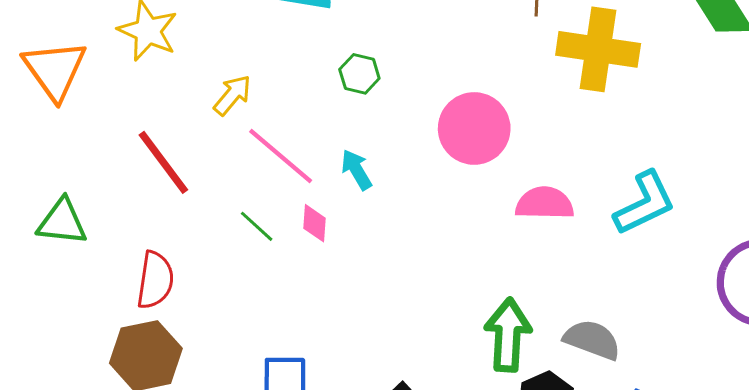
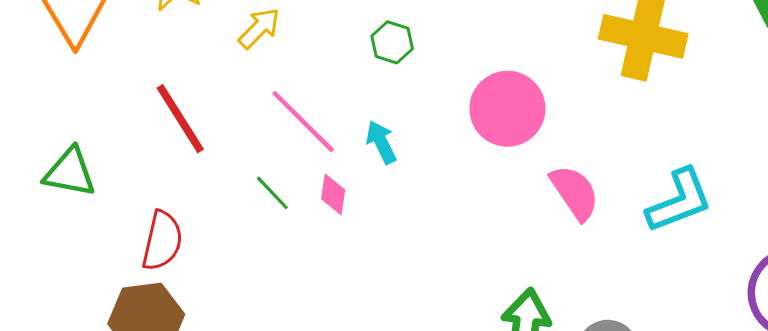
yellow arrow: (232, 95) -> (259, 28), moved
pink semicircle: (545, 203) -> (575, 193), turned 50

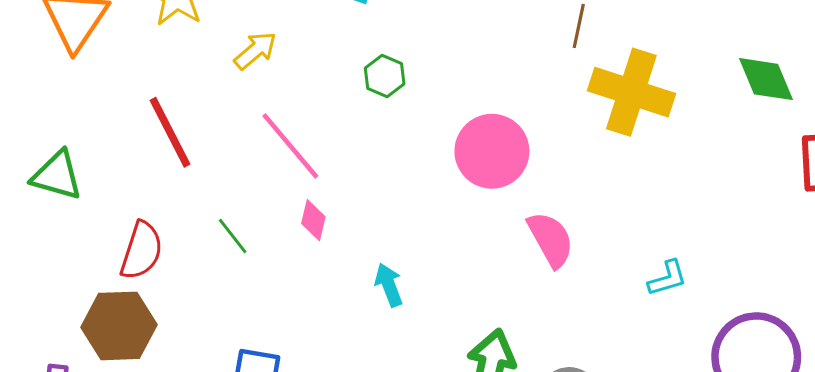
cyan arrow: (381, 142) -> (389, 285), moved
green line: (272, 193) -> (233, 236), moved
cyan L-shape: (679, 201) -> (668, 278), moved, size x0.6

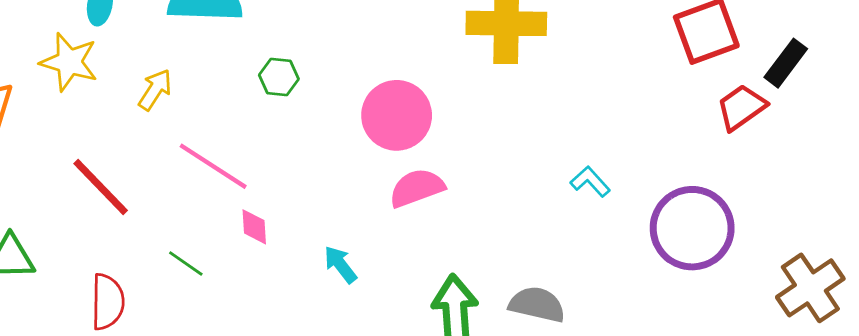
pink semicircle: (551, 239) -> (417, 188), moved, turned -64
cyan L-shape: (668, 278) -> (590, 182), turned -99

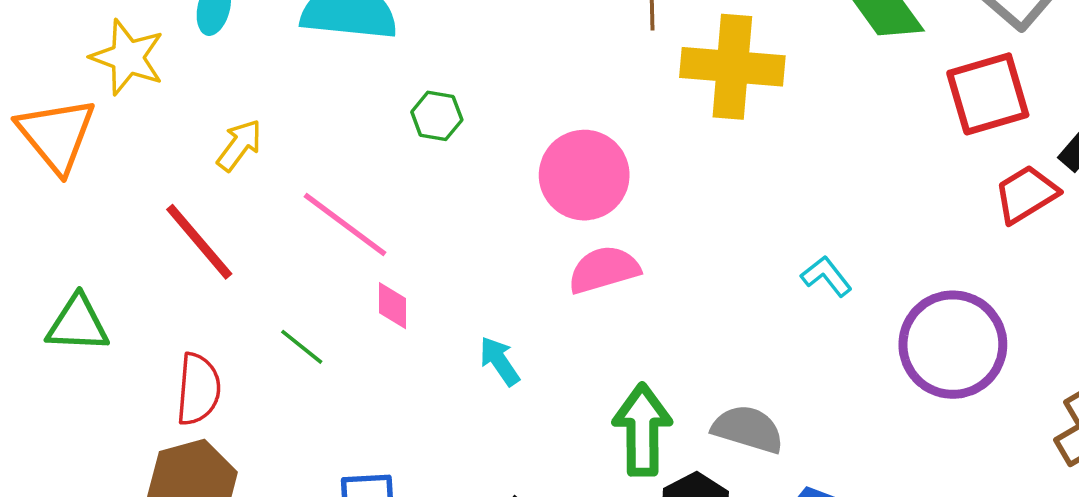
yellow star: (69, 62) -> (127, 57), moved
yellow arrow: (155, 90) -> (239, 145), moved

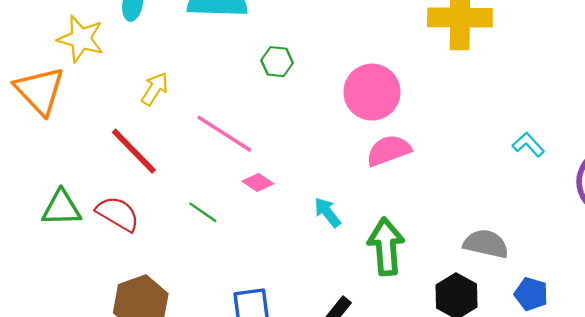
pink diamond: (392, 306) -> (258, 182), turned -52
red semicircle: (198, 389) -> (118, 214), moved, turned -60
green arrow: (642, 430) -> (386, 247), moved

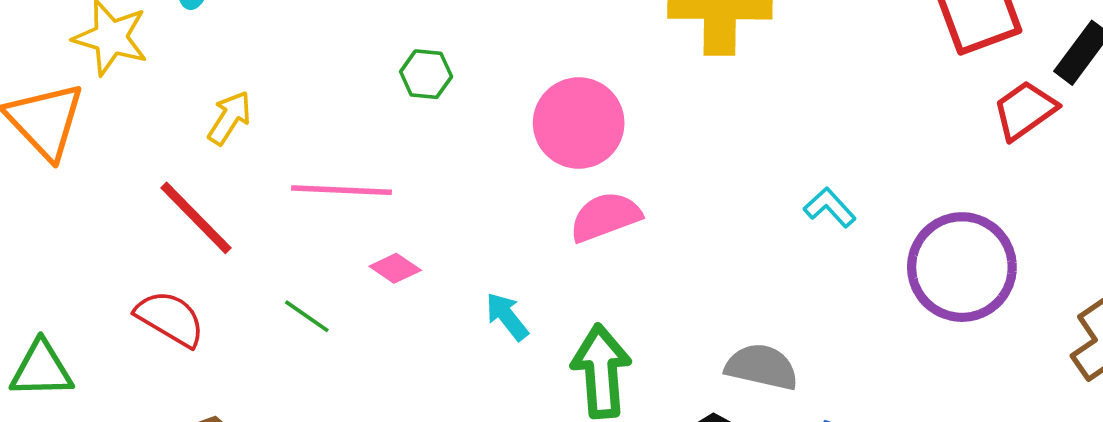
pink line: (224, 134) -> (342, 190), turned -30
green triangle: (61, 208) -> (41, 369), moved

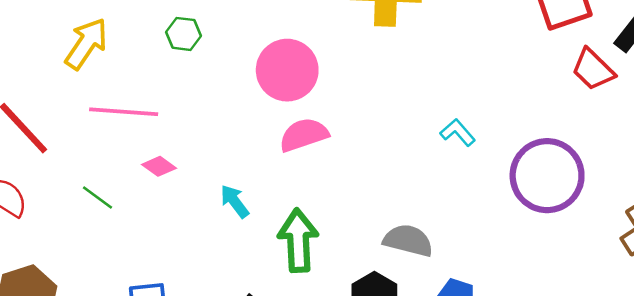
red trapezoid: (1025, 110) -> (593, 69), turned -102
yellow arrow: (230, 118) -> (86, 44), moved, size x1.4

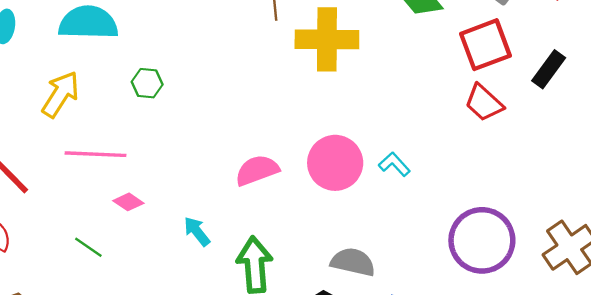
red trapezoid: (593, 69) -> (484, 103), moved
pink circle: (287, 70) -> (335, 163), moved
purple circle: (547, 176) -> (482, 240), moved
green line: (98, 198) -> (88, 247), moved

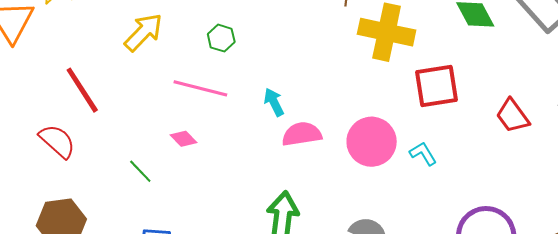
red square: (486, 45) -> (437, 86), moved
pink line: (95, 154) -> (200, 88), moved
cyan arrow: (197, 231) -> (274, 102), moved

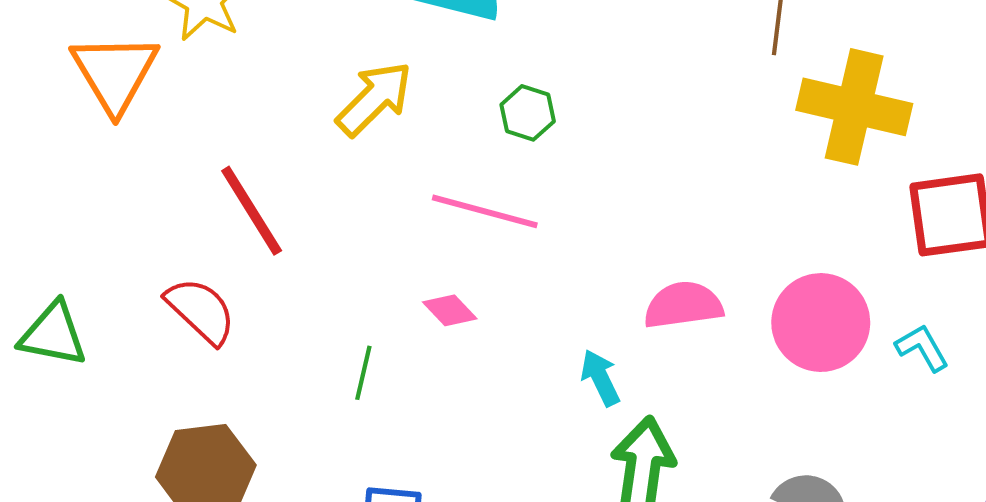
cyan arrow: (274, 102) -> (600, 378), moved
green line: (140, 171) -> (363, 373), turned 56

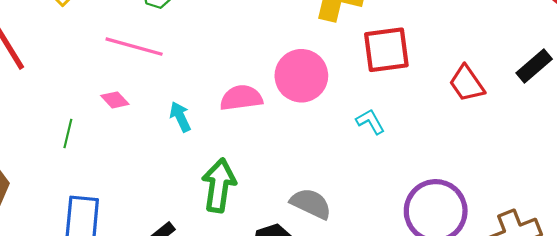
pink circle: (821, 323) -> (301, 76), moved
cyan arrow: (600, 378) -> (180, 117), moved

